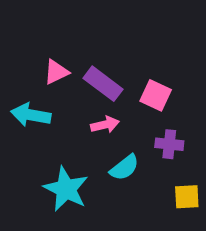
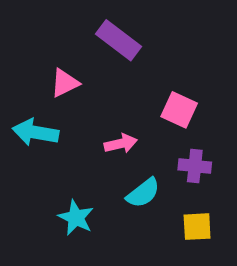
purple rectangle: (103, 84) -> (118, 40), moved
cyan star: (66, 189) -> (76, 218), size x0.7
yellow square: (187, 197) -> (197, 227), moved

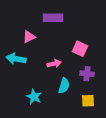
purple rectangle: (118, 40) -> (53, 18), turned -36
cyan semicircle: (143, 193) -> (64, 86), turned -35

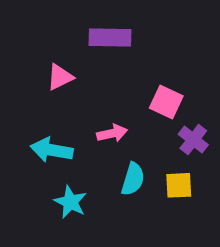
cyan arrow: (16, 59) -> (52, 150), moved
purple cross: (87, 74) -> (193, 140), moved, turned 32
yellow square: (88, 101) -> (179, 185), moved

